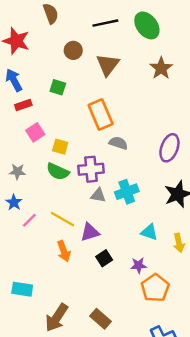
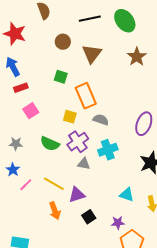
green square: (58, 87) -> (61, 77), moved
yellow square: (60, 147) -> (70, 117), moved
purple cross: (91, 169) -> (78, 142), turned -30
cyan cross: (127, 192) -> (108, 150), moved

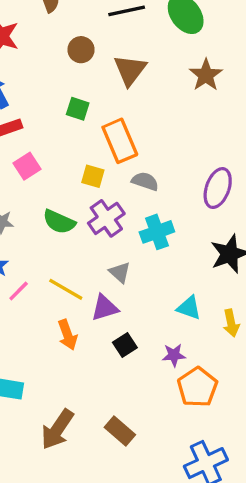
gray triangle: (84, 164) -> (120, 272), moved, turned 32

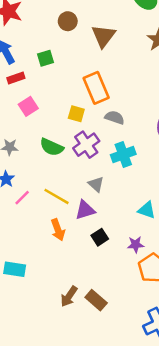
green square: (78, 109) -> (46, 58), moved, turned -35
brown arrow: (57, 429) -> (69, 296), moved, size x0.7

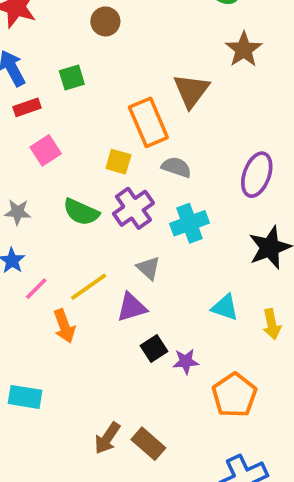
brown triangle: (104, 36) -> (191, 91), moved
yellow line: (57, 196) -> (89, 287), turned -65
orange arrow: (58, 230) -> (64, 326), moved
purple star: (136, 245) -> (186, 361), moved

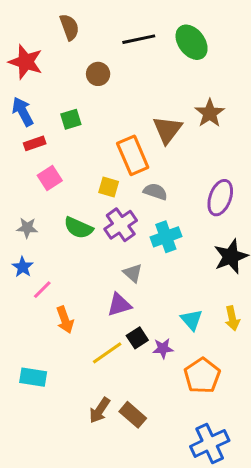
brown star: (244, 49) -> (210, 113), moved
yellow line: (89, 287) -> (107, 353), moved
cyan triangle: (225, 307) -> (192, 320), moved, turned 30

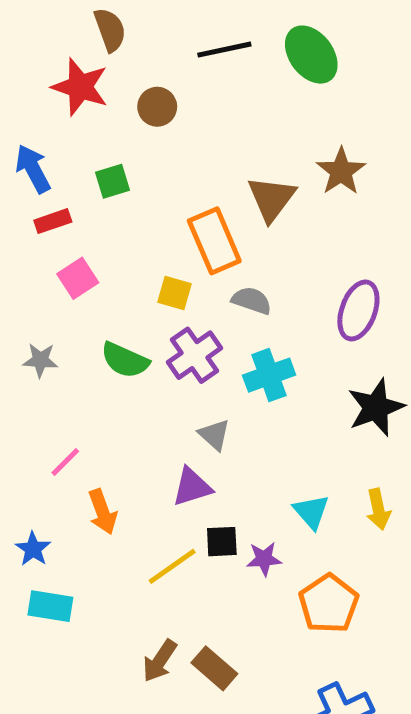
red star: (26, 62) -> (80, 87), moved
blue star: (23, 267) -> (33, 549), moved
black square: (137, 338) -> (222, 542), turned 30

